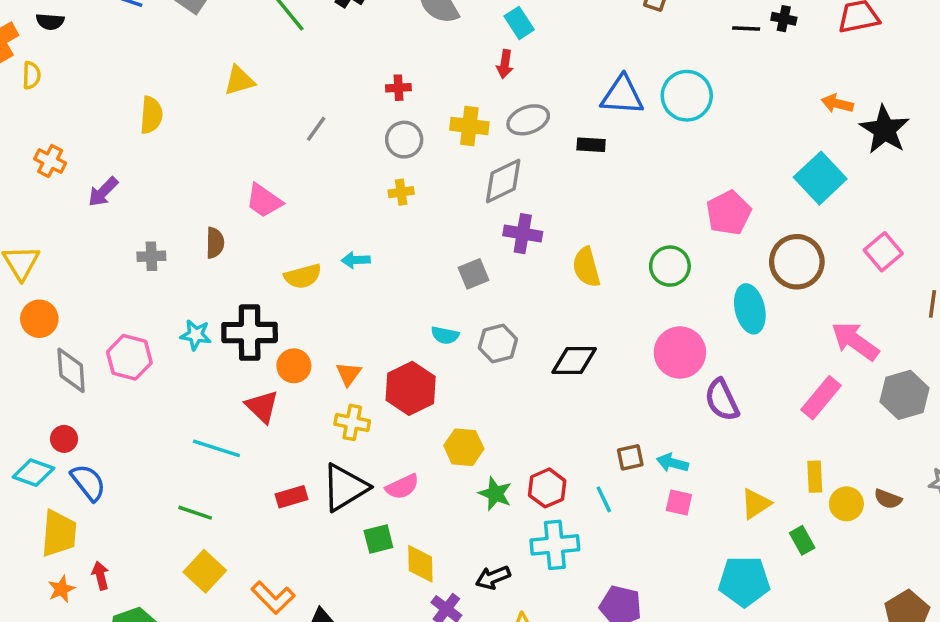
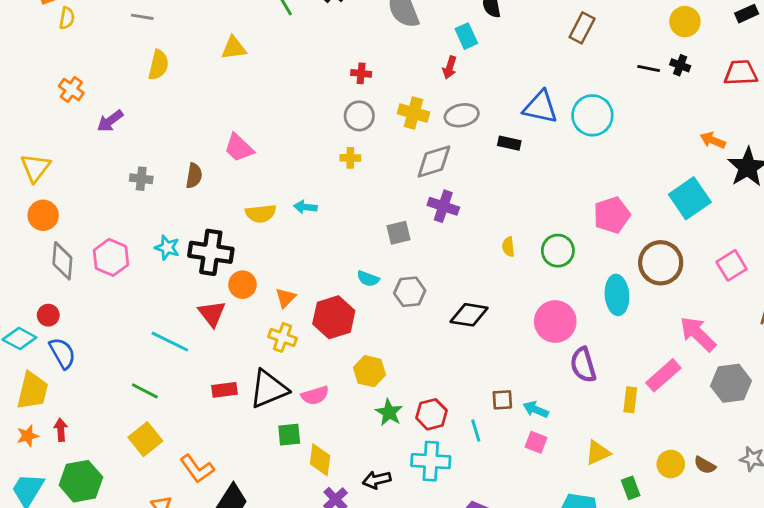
gray line: (316, 129) -> (142, 17), moved, turned 55
yellow semicircle: (586, 267) -> (508, 247), moved, size x0.6
yellow rectangle: (815, 477) -> (630, 400), moved

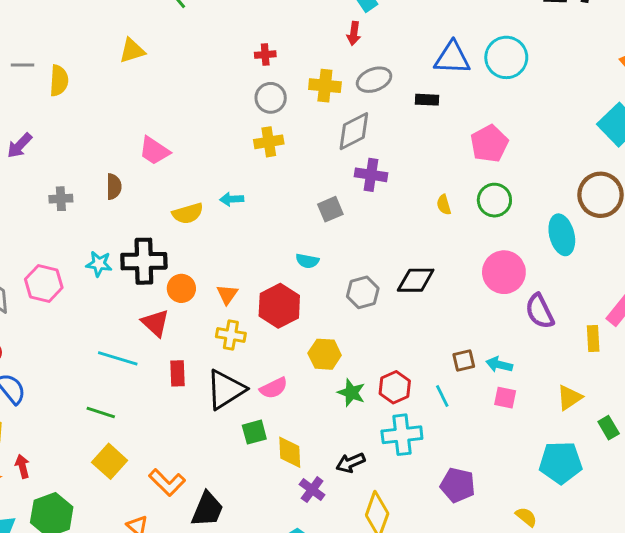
gray line: (142, 17) -> (22, 65), moved
yellow cross: (350, 158) -> (269, 142), size x1.4
pink pentagon: (612, 215) -> (489, 144), moved
gray hexagon: (410, 292) -> (363, 292), moved
red rectangle: (224, 390) -> (177, 373), moved, turned -75

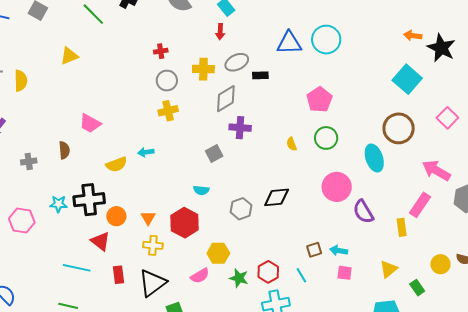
black rectangle: (427, 100) -> (260, 75), moved
pink semicircle: (274, 388) -> (200, 276), moved

